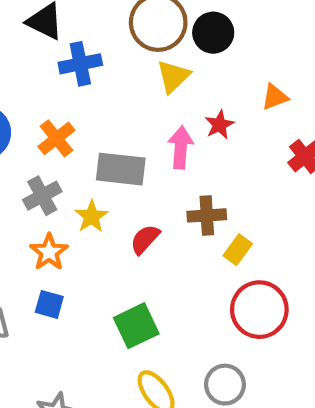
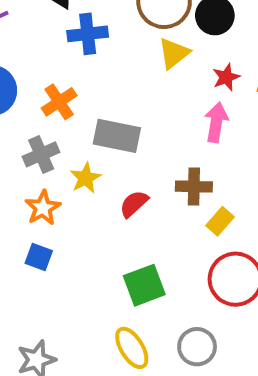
red star: (219, 125) -> (226, 77), moved
pink arrow: (181, 147) -> (216, 122), moved
green square: (136, 326) -> (144, 285), moved

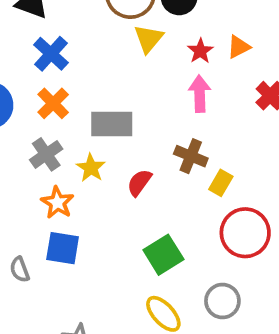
blue cross: (88, 34) -> (51, 54), moved, turned -30
brown cross: (194, 187) -> (191, 156), turned 32
blue square: (39, 257) -> (63, 248), size x1.4

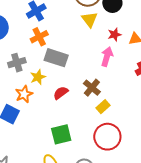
yellow triangle: (149, 39) -> (90, 19), turned -36
orange cross: (53, 103) -> (39, 37), moved
orange star: (57, 203) -> (24, 94), moved

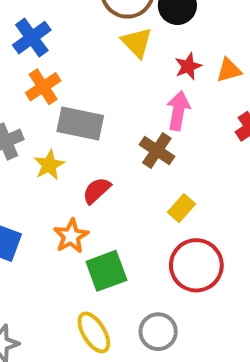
brown cross: (92, 88) -> (157, 151), moved
orange star: (24, 94) -> (71, 236), moved

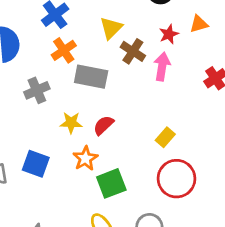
yellow triangle: (137, 43) -> (111, 28), moved, turned 30
orange triangle: (229, 70) -> (199, 24), moved
brown cross: (157, 151) -> (133, 51), moved
yellow star: (49, 165) -> (71, 123), moved, turned 30

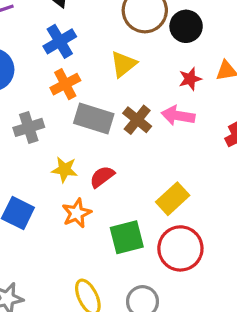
brown cross: (133, 51) -> (137, 120), moved
pink arrow: (162, 66) -> (178, 116), turned -96
yellow rectangle: (165, 137) -> (173, 199), size x1.4
green square: (111, 183) -> (127, 237), moved

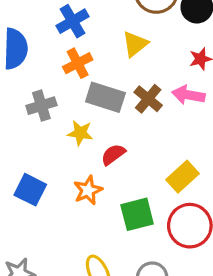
yellow star: (65, 170) -> (80, 133), moved

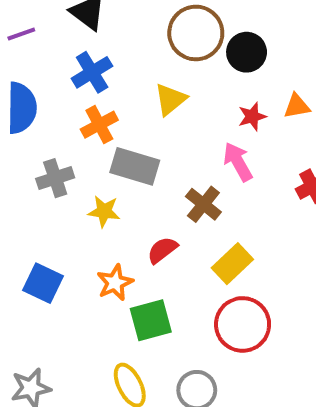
pink arrow: (188, 95) -> (238, 162), turned 52
brown cross: (148, 99) -> (203, 204), moved
red semicircle: (113, 154) -> (162, 250), moved
green square: (137, 214) -> (151, 320), moved

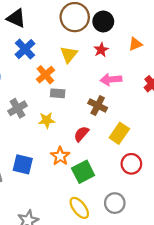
red star: (252, 117) -> (101, 50), moved
orange cross: (99, 125) -> (45, 75), moved
pink arrow: (238, 162) -> (111, 80), turned -54
gray rectangle: (135, 166) -> (58, 93), size x0.6
red circle: (243, 324) -> (131, 164), size x0.7

